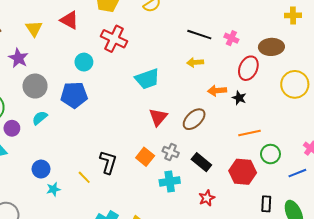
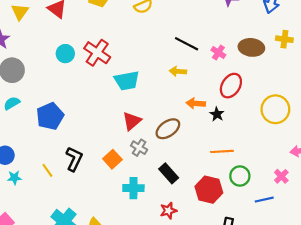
red cross: (114, 39) -> (97, 53), moved
brown ellipse: (271, 47) -> (251, 47), moved
blue pentagon: (74, 95) -> (50, 116), moved, turned -30
gray cross: (171, 152) -> (139, 148), moved

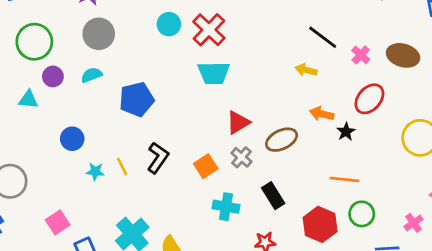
cyan trapezoid: (127, 81) -> (214, 73), moved
cyan star: (14, 178) -> (95, 171), moved

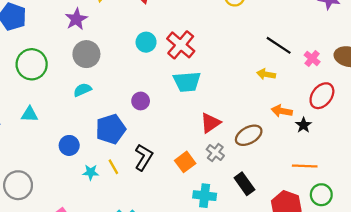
purple circle: (53, 76) -> (141, 101), moved
blue pentagon: (137, 99) -> (111, 129), moved

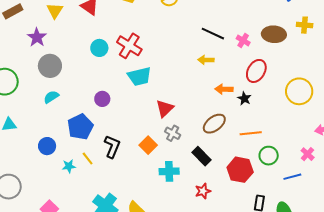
brown ellipse: (249, 135) -> (214, 124), moved

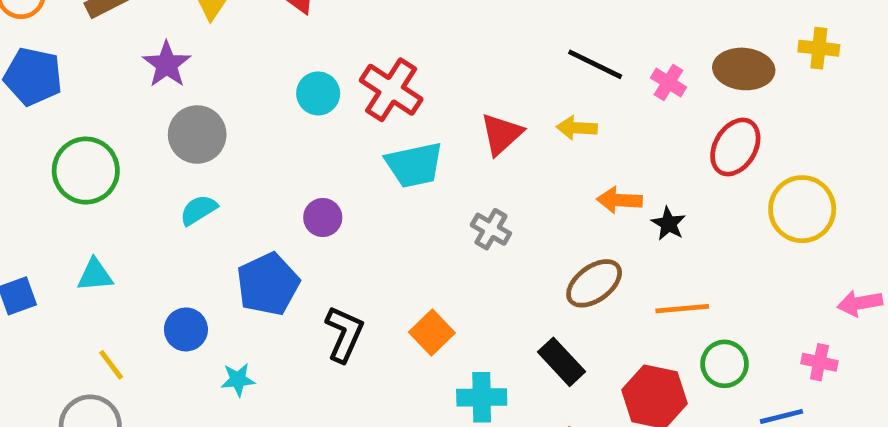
red ellipse: (256, 71) -> (735, 147), moved
red triangle: (165, 109) -> (501, 134), moved
gray cross: (173, 133) -> (491, 229), moved
pink cross: (308, 154) -> (819, 362), turned -32
yellow line: (88, 159) -> (111, 365), moved

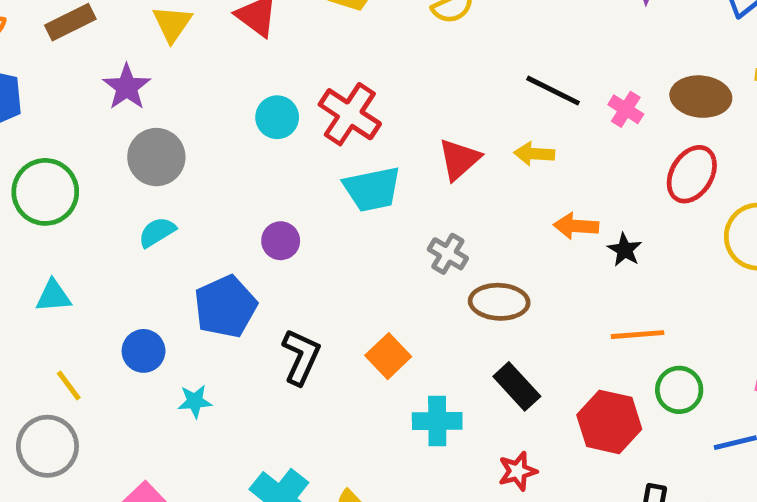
brown ellipse: (594, 283) -> (499, 302), moved, turned 38

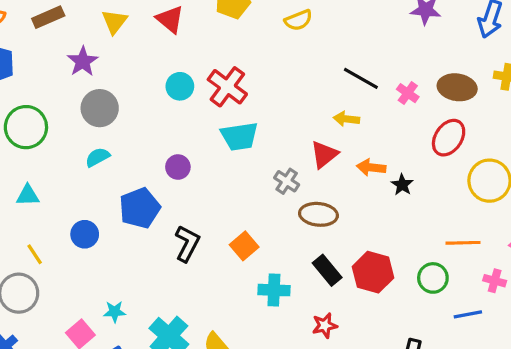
red triangle: (459, 159) -> (324, 154), moved
orange line: (638, 335) -> (463, 243), moved
cyan star: (195, 401) -> (115, 312), moved
red hexagon: (609, 422) -> (373, 272), moved

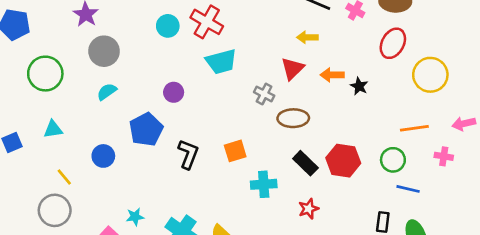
orange square: (244, 246) -> (235, 151), turned 30
blue line: (468, 314) -> (408, 189), moved, turned 30

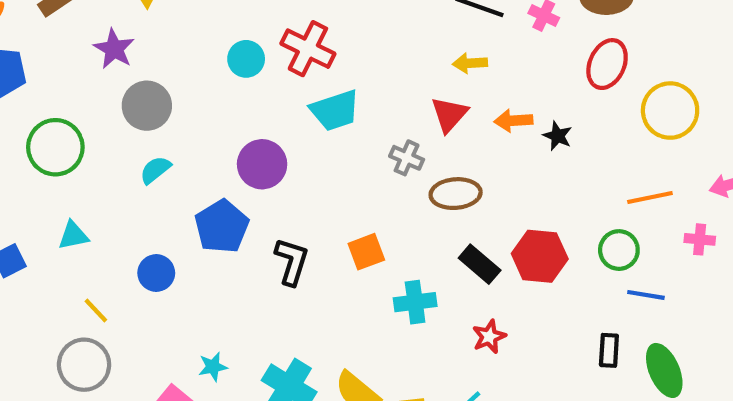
purple circle: (174, 92) -> (262, 164), size x1.5

